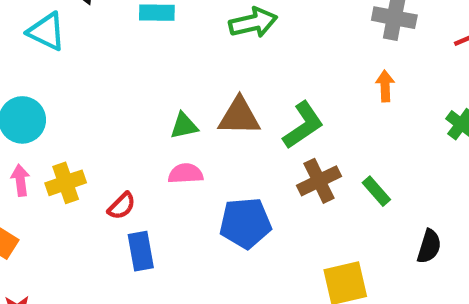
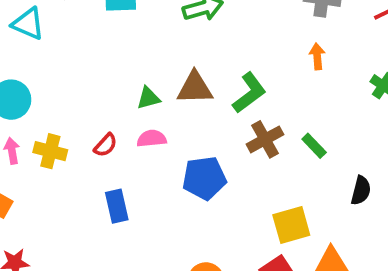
yellow cross: (66, 183) -> (50, 151), turned 36
red semicircle: (122, 206) -> (106, 145), moved

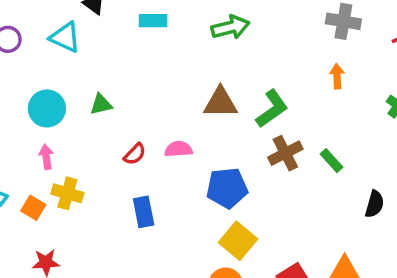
green triangle: (148, 98) -> (101, 104), moved
yellow cross: (50, 151) -> (67, 193), moved
yellow square: (291, 225) -> (238, 241), moved, turned -36

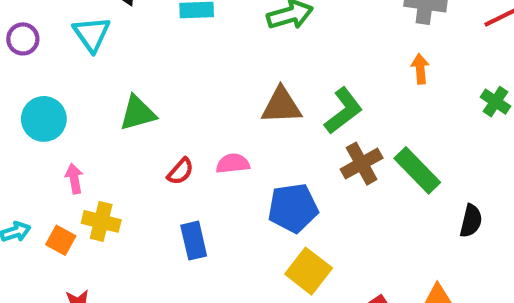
cyan triangle: (65, 37) -> (92, 34), turned 32
green triangle: (101, 104) -> (138, 113), size x1.4
cyan circle: (47, 108) -> (44, 119), moved
green rectangle: (331, 161) -> (417, 170), size x1.6

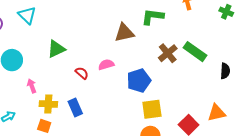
green L-shape: (343, 111) -> (153, 17), moved, turned -125
red semicircle: (180, 171) -> (82, 73), turned -80
orange square: (61, 240) -> (44, 126), moved
blue rectangle: (194, 241) -> (75, 107), moved
yellow square: (309, 271) -> (152, 109), turned -35

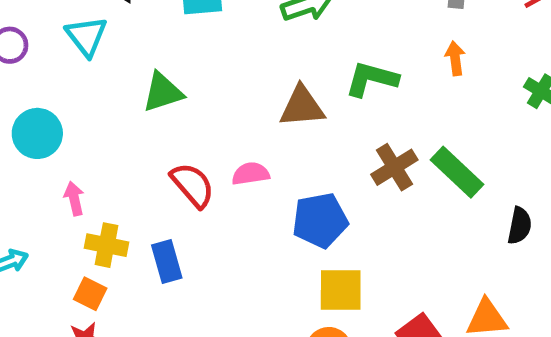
green triangle: (56, 49) -> (163, 92), moved
red semicircle: (82, 73) -> (193, 185), size x1.5

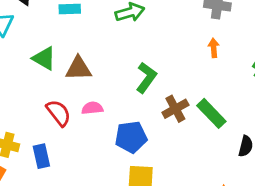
green L-shape: (372, 79) -> (146, 78), moved, turned 108
green triangle: (163, 92) -> (44, 58), turned 45
brown triangle: (302, 107) -> (78, 68), moved

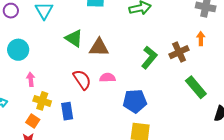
brown cross: (175, 109) -> (179, 52), moved

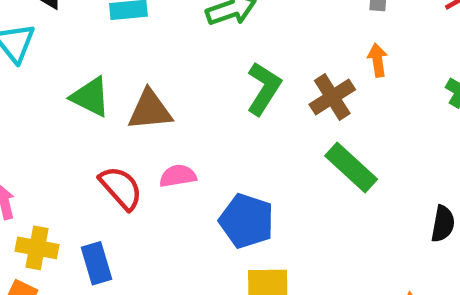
green L-shape: (149, 58) -> (264, 88), moved
green rectangle: (196, 87) -> (351, 168), moved
blue pentagon: (135, 101) -> (247, 221), turned 30

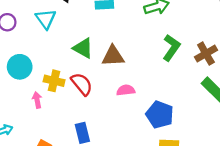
red semicircle: (121, 188) -> (82, 84), moved
yellow cross: (37, 248) -> (54, 81), moved

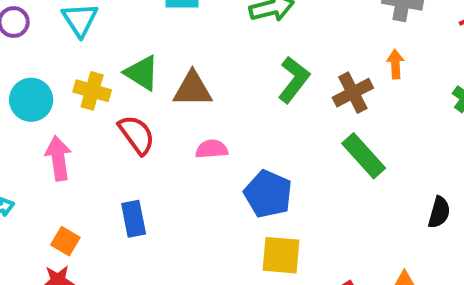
yellow cross: (54, 81) -> (92, 91), moved
pink arrow: (37, 100) -> (58, 158), size x1.5

